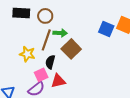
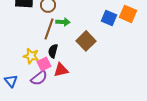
brown square: (71, 49) -> (86, 41), moved
yellow star: (27, 54) -> (31, 56), moved

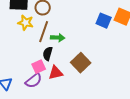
green arrow: (63, 22) -> (58, 38), moved
brown square: (86, 41) -> (81, 63), moved
yellow star: (31, 56) -> (26, 23), moved

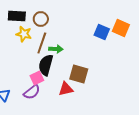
black semicircle: (48, 54) -> (46, 65), size x1.5
brown square: (81, 63) -> (79, 74), turned -30
red triangle: (56, 73) -> (66, 89), moved

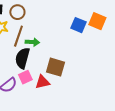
pink square: (37, 78) -> (25, 77), moved

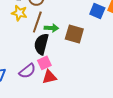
brown square: (55, 67) -> (74, 34), moved
red triangle: (42, 82) -> (49, 77), moved

